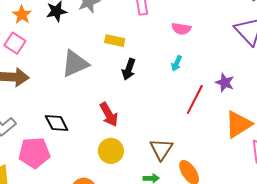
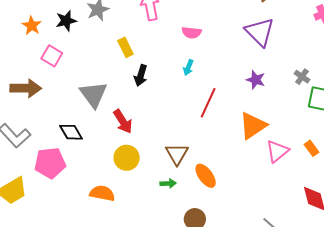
yellow rectangle: (115, 41) -> (125, 47), turned 54
pink square: (15, 43) -> (52, 56), moved
gray triangle: (75, 64) -> (93, 95), moved, turned -40
purple star: (225, 83) -> (256, 80), moved

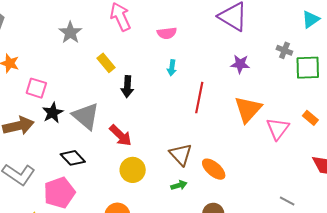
black star: (66, 21) -> (53, 113), moved

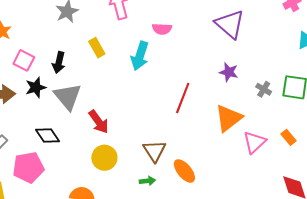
gray cross: (284, 50) -> (264, 89), moved
cyan arrow: (172, 68) -> (140, 56), moved, size x1.8
black arrow: (127, 87) -> (59, 63), moved

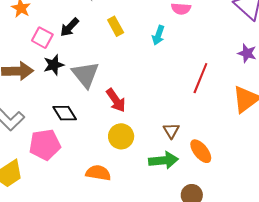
cyan arrow: (140, 56) -> (158, 35), size x0.7
black arrow: (59, 63) -> (70, 27), moved, turned 30
brown triangle: (154, 151) -> (171, 131), size x0.7
green arrow: (147, 181) -> (164, 160), size x1.8

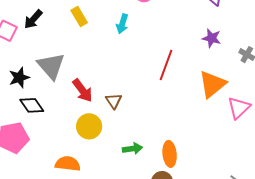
black star: (54, 65) -> (19, 78), moved
brown triangle: (171, 131) -> (114, 101), moved
orange ellipse: (201, 151) -> (170, 154), moved, turned 35
green arrow: (164, 160) -> (132, 149), size x0.7

